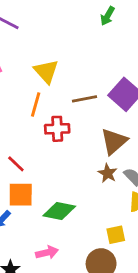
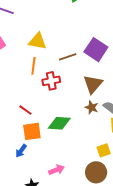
yellow triangle: (46, 71) -> (38, 41), turned -30
green diamond: (59, 211) -> (59, 123), moved

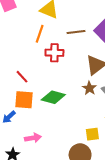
pink arrow: (57, 170) -> (33, 138), moved

